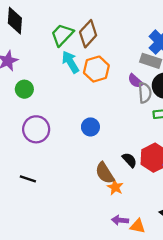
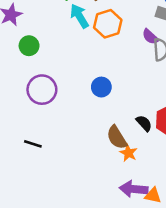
purple arrow: (120, 220) -> (134, 189), size x1.5

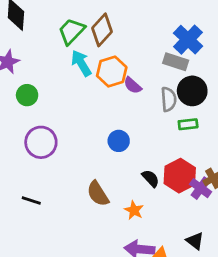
purple semicircle: (150, 37) -> (133, 85), moved
blue circle: (101, 87) -> (119, 141), moved
brown semicircle: (117, 137) -> (98, 194), moved

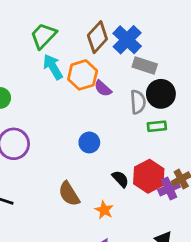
brown diamond: (102, 30) -> (97, 37), moved
blue cross: (188, 40) -> (127, 40), moved
purple cross: (201, 188) -> (169, 188), turned 30

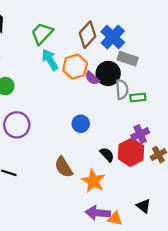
black circle: (161, 94) -> (108, 73), moved
green rectangle: (157, 126) -> (138, 97), moved
purple cross: (169, 188) -> (140, 134), moved
orange star: (104, 210) -> (93, 181), size x1.5

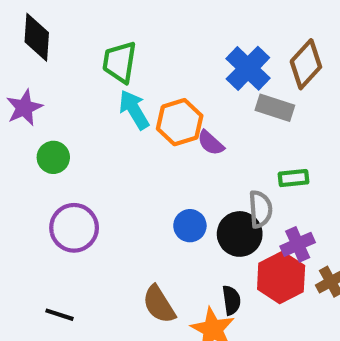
green trapezoid: (42, 33) -> (120, 62), turned -35
brown diamond: (88, 35) -> (306, 64), moved
black circle: (108, 73) -> (240, 234), moved
gray semicircle: (122, 89) -> (260, 209), moved
black semicircle: (107, 155) -> (231, 300), moved, turned 35

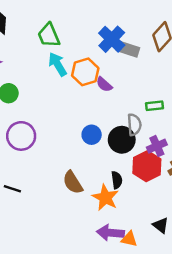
green trapezoid: (120, 62) -> (49, 35), turned -32
blue cross: (248, 68) -> (112, 39), moved
gray rectangle: (275, 108) -> (128, 49), moved

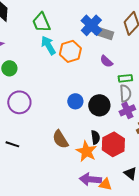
purple semicircle: (104, 84) -> (106, 61), moved
gray semicircle: (134, 125) -> (125, 93), moved
red hexagon: (147, 166) -> (113, 144), moved

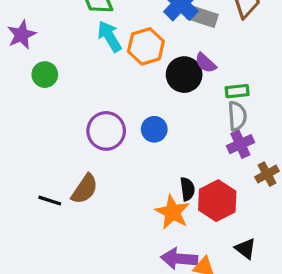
purple circle: (19, 102) -> (106, 131), moved
black circle: (99, 105) -> (184, 75), moved
brown semicircle: (60, 139) -> (85, 189), moved, turned -114

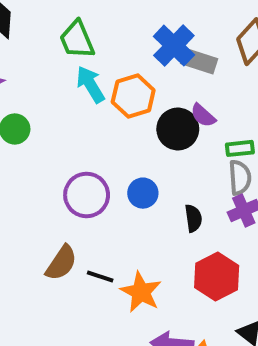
black semicircle: (187, 189) -> (193, 218), moved
black line: (50, 201) -> (100, 277), moved
orange star: (172, 212) -> (141, 292), moved

